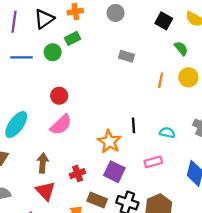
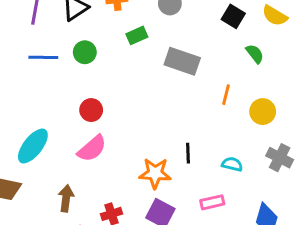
green rectangle: (72, 38) -> (137, 35), moved
gray rectangle: (127, 56) -> (182, 61), size x1.6
yellow circle: (188, 77) -> (263, 112), moved
orange star: (109, 142) -> (155, 173), turned -30

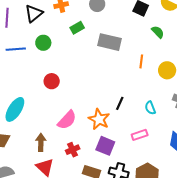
pink semicircle: (92, 148) -> (67, 120), moved
black line: (188, 153) -> (120, 103), turned 32
cyan semicircle: (232, 164) -> (150, 108), turned -120
orange star: (155, 173) -> (99, 119), turned 30

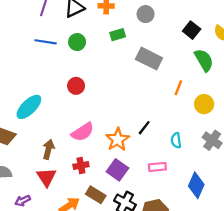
green semicircle: (158, 32) -> (204, 60), size x1.5

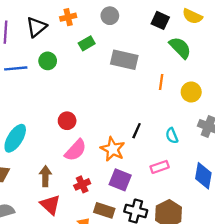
red circle: (76, 86) -> (67, 121), moved

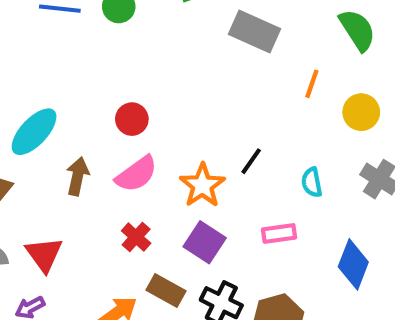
brown arrow: (45, 176) -> (78, 176), moved
red cross: (82, 184) -> (136, 237), turned -35
red triangle: (50, 205) -> (44, 254), moved

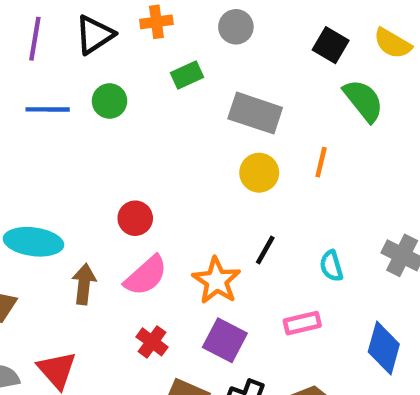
yellow circle: (361, 112) -> (259, 173), moved
cyan ellipse: (34, 132) -> (33, 242), turned 60

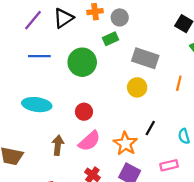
gray circle: (236, 27) -> (120, 17), moved
purple line: (35, 39) -> (33, 20), turned 30
green circle: (110, 101) -> (82, 62), moved, size x1.6
yellow circle: (259, 173) -> (137, 87), moved
cyan ellipse: (33, 242) -> (37, 105), moved

